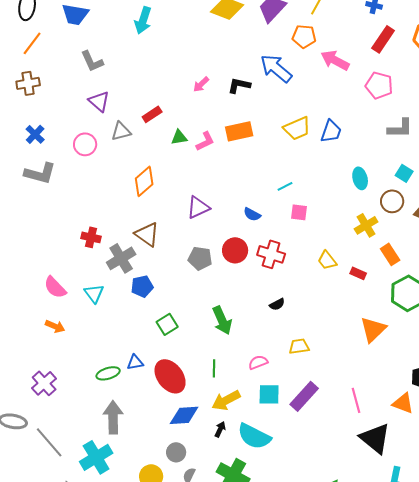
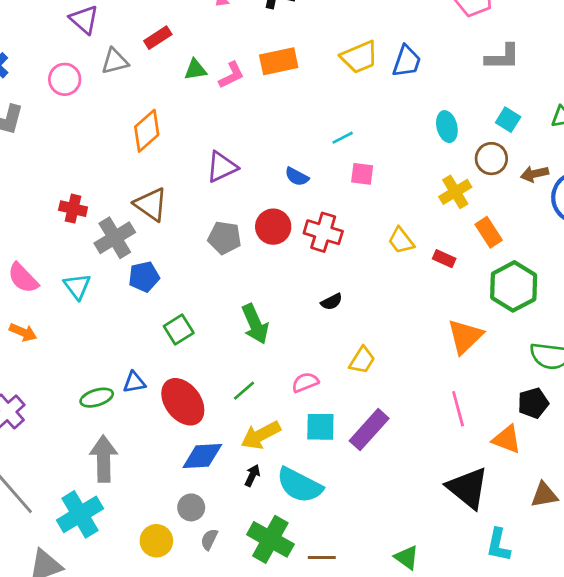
yellow trapezoid: (299, 346) -> (362, 360), turned 130
green line: (214, 368) -> (244, 391), turned 48
pink line: (356, 400) -> (458, 409), moved

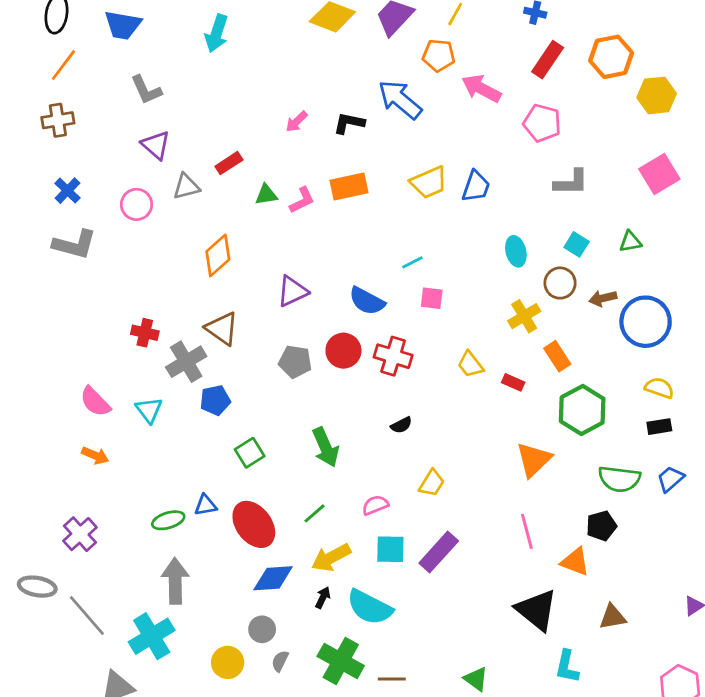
blue semicircle: (297, 177) -> (367, 301), size x1.5

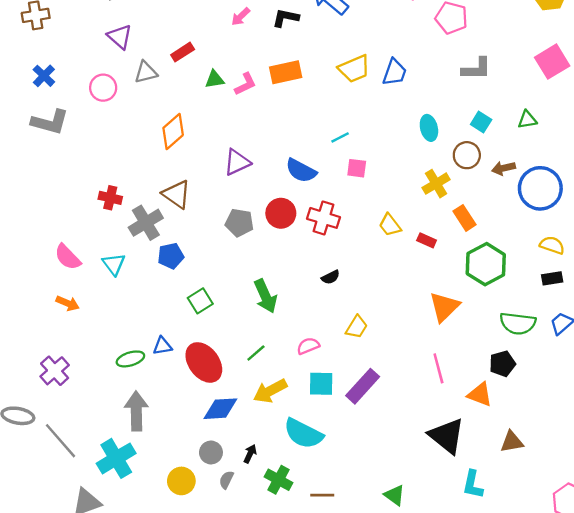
black arrow: (323, 598) -> (250, 454), moved
green cross: (341, 661) -> (278, 480), size x0.7

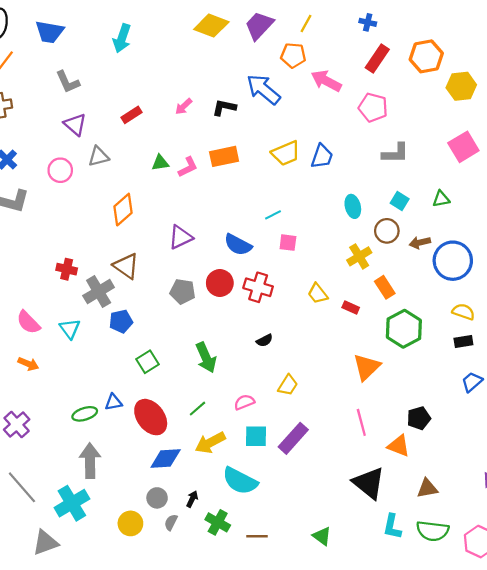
red rectangle: (183, 52) -> (132, 115), moved
green semicircle: (518, 323) -> (433, 531), moved

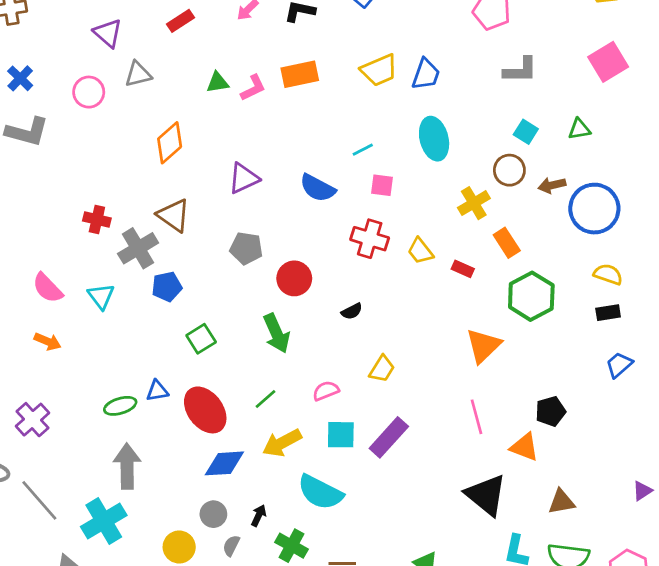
cyan ellipse: (353, 206) -> (434, 139), moved, size x1.4
red circle: (220, 283) -> (294, 278), moved
red cross: (258, 287) -> (370, 239), moved

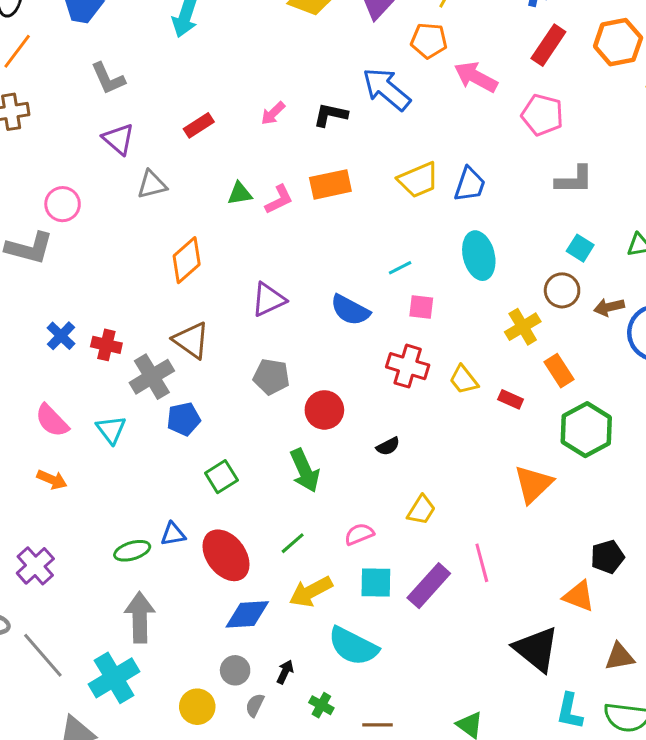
blue cross: (20, 78) -> (61, 336), moved
pink circle: (89, 92) -> (63, 204), moved
pink line: (477, 417) -> (482, 563), moved
green cross: (292, 546) -> (321, 705), size x0.7

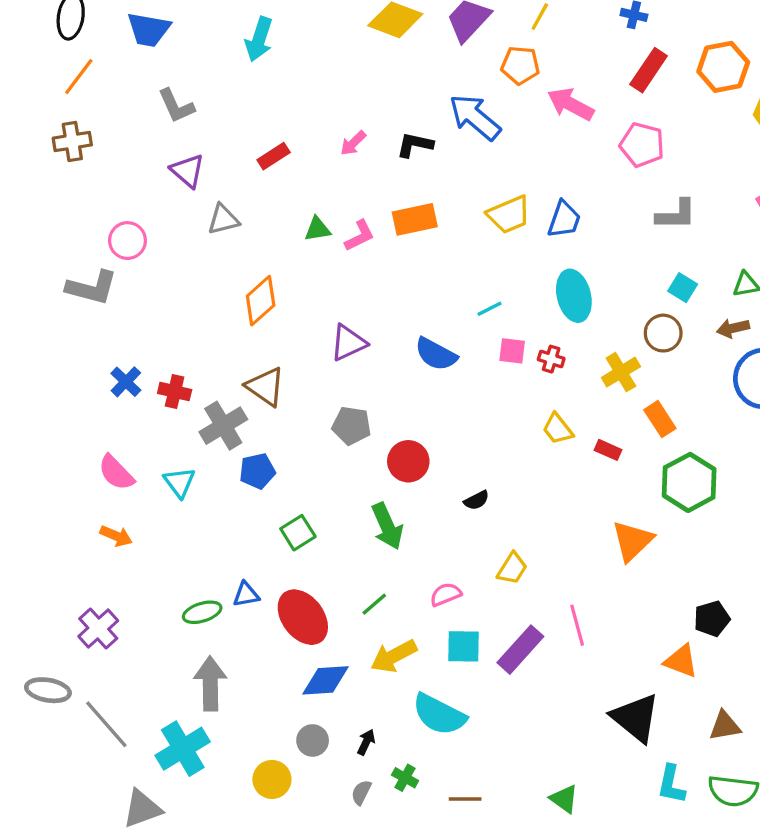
brown arrow: (609, 307) -> (733, 328), moved
red cross: (408, 366) -> (551, 359), moved, size x0.6
gray semicircle: (255, 705) -> (361, 792), moved

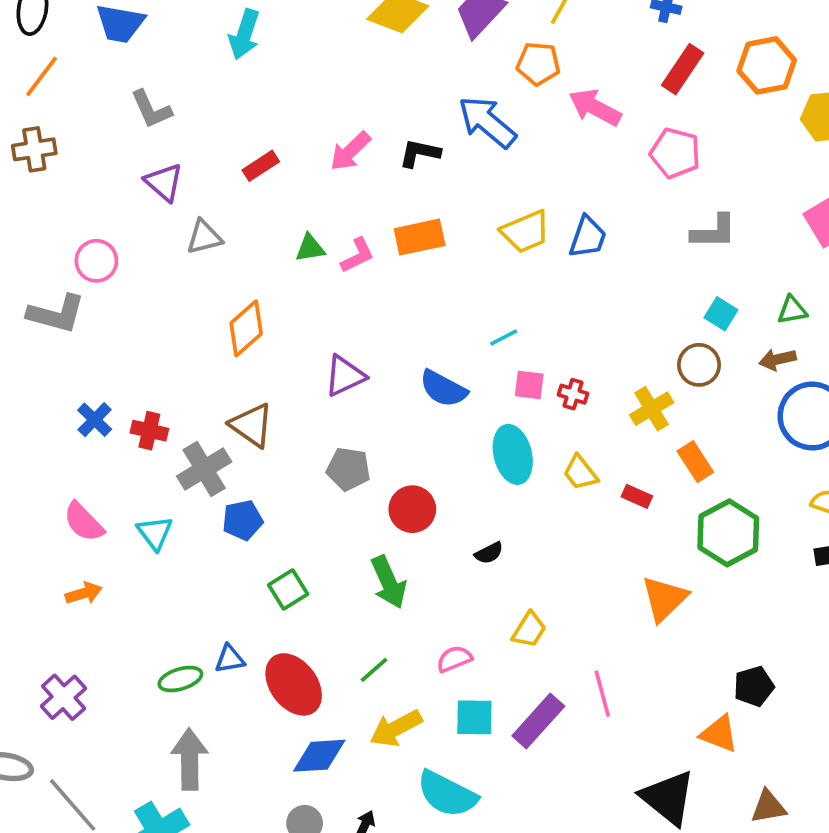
pink arrow: (353, 143) -> (350, 151), size x1.4
cyan ellipse: (574, 296) -> (513, 454), moved
orange arrow: (116, 536) -> (84, 593), turned -40

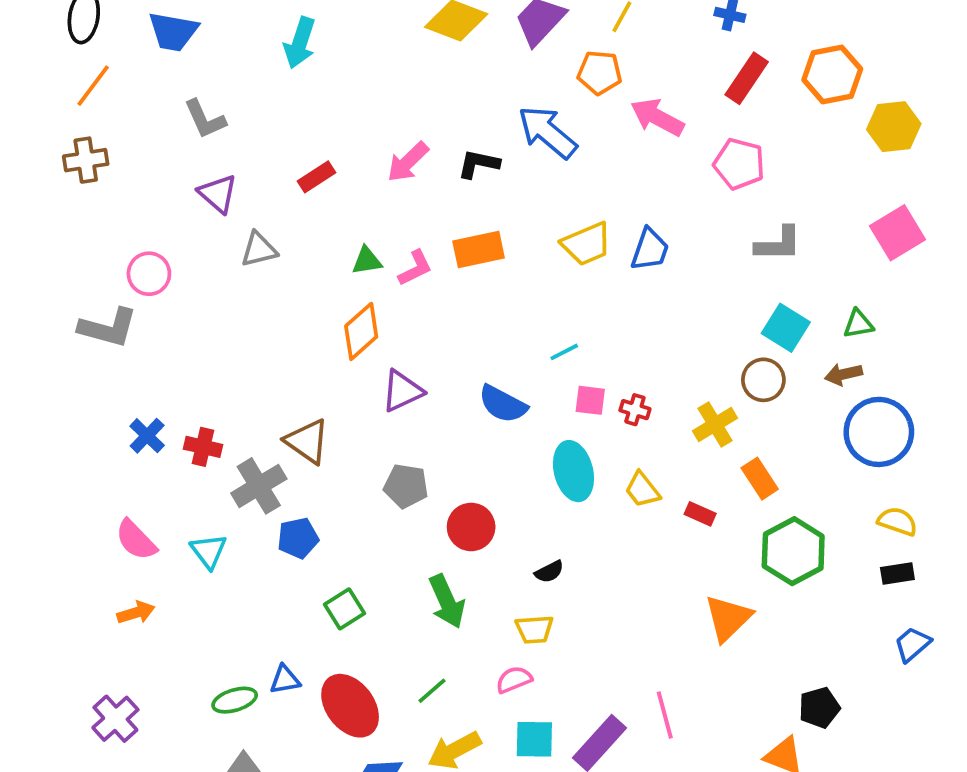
cyan square: (721, 314) -> (786, 328), size x1.4
orange diamond: (246, 328) -> (361, 331), moved
yellow trapezoid: (529, 630) -> (534, 629), moved, turned 54

